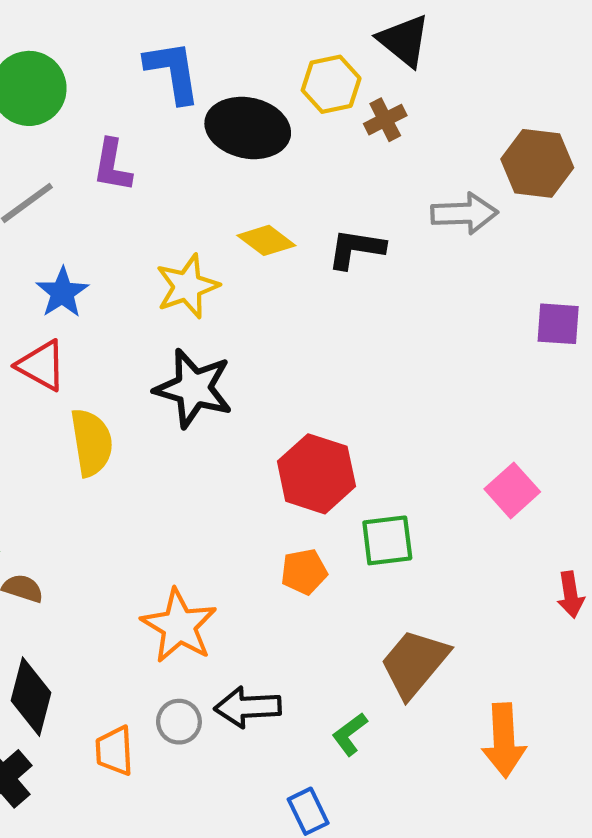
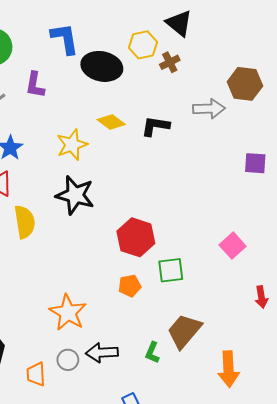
green L-shape: (350, 734) -> (152, 353), moved, turned -30

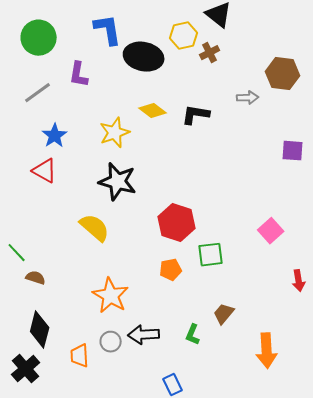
gray arrow: (209, 109) -> (248, 98), size x0.7
yellow semicircle: (25, 222) -> (95, 228), moved, turned -40
brown trapezoid: (184, 331) -> (224, 314), size x0.6

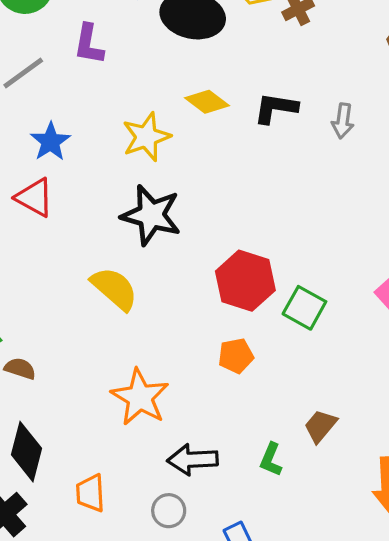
gray arrow: (248, 98) -> (343, 121), moved, turned 100
green square: (211, 255) -> (304, 308), moved, turned 36
gray circle: (111, 342) -> (169, 511), moved

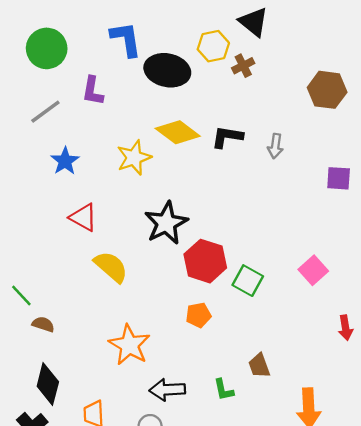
yellow diamond: (207, 102) -> (178, 132), size x1.4
red triangle: (34, 198) -> (83, 217), moved
black star: (151, 215) -> (166, 223), moved, turned 30
brown trapezoid: (320, 426) -> (259, 366), turned -60
green L-shape: (271, 460) -> (224, 390), turned -35

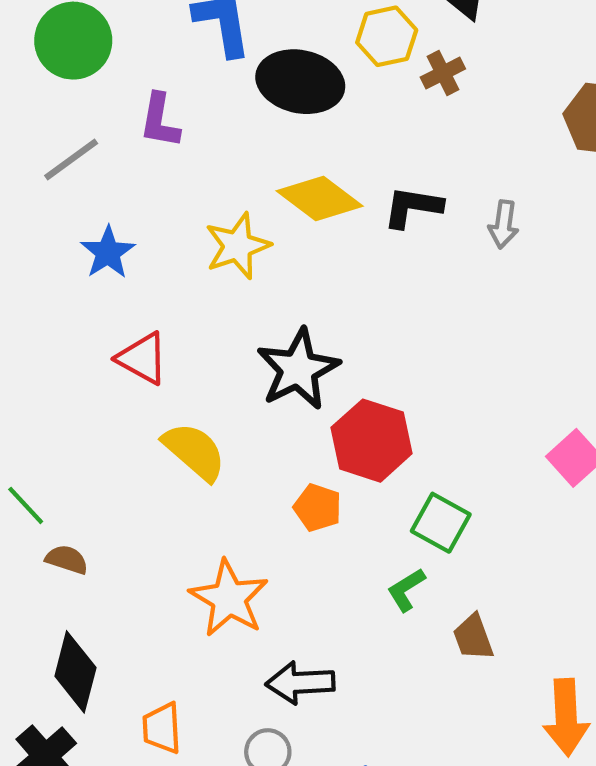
green square: (248, 281) -> (441, 523), moved
orange pentagon: (198, 315) -> (318, 508), moved, turned 30
green L-shape: (224, 390) -> (406, 590), moved, turned 70

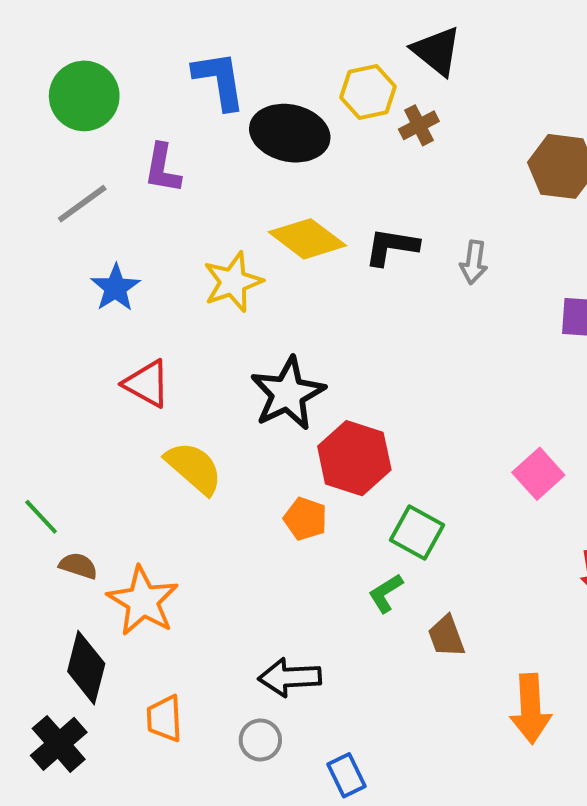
orange star: (229, 598) -> (143, 601), moved

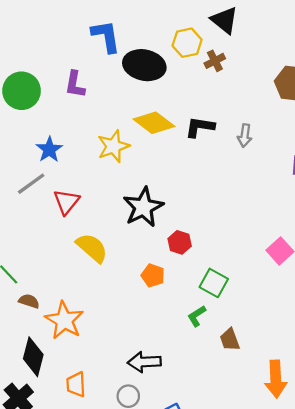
green circle: (84, 96) -> (22, 91), moved
gray line: (82, 204) -> (31, 184), moved
red triangle: (147, 384) -> (66, 202), turned 40
red hexagon: (354, 458) -> (180, 242), size x0.6

